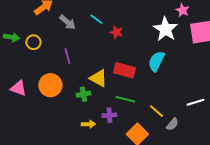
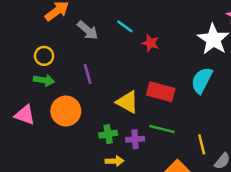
green arrow: (11, 37) -> (44, 80), moved
green cross: (83, 94) -> (108, 134), moved
yellow line: (156, 111) -> (202, 144), turned 35
purple cross: (109, 115) -> (135, 139), moved

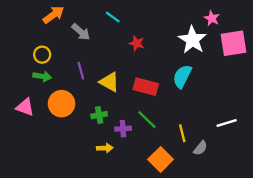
cyan line: (125, 26) -> (113, 17), moved
yellow triangle: (127, 102) -> (109, 82), moved
green line: (162, 129) -> (147, 120), turned 30
green cross: (108, 134) -> (99, 115), moved

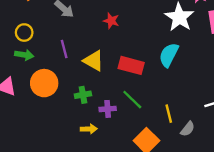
red star: (137, 43) -> (111, 21), moved

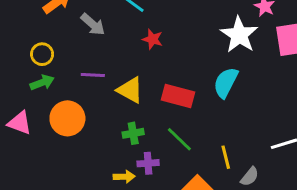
purple line: (64, 49) -> (93, 75), turned -72
green arrow: (24, 55) -> (42, 83), turned -30
green cross: (83, 95) -> (133, 133), moved
purple cross: (108, 109) -> (148, 163), moved

